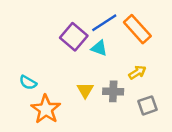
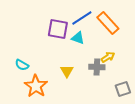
purple square: (74, 37) -> (58, 29), turned -30
gray cross: (113, 91) -> (97, 67), moved
gray square: (148, 105) -> (123, 89), moved

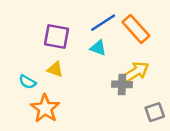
purple square: (58, 29) -> (56, 37), moved
yellow arrow: (108, 57) -> (136, 72), size x1.5
yellow triangle: (67, 71) -> (55, 69), moved, turned -40

